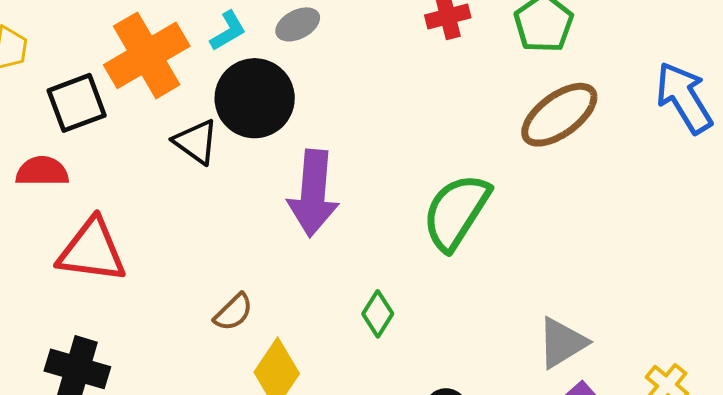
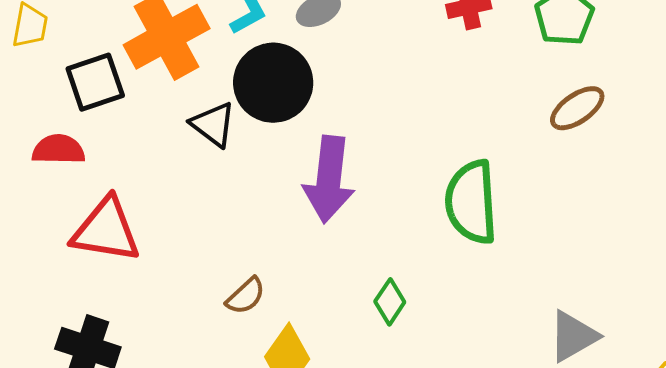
brown ellipse: (559, 115) -> (577, 108), size x0.7
green semicircle: (456, 212) -> (471, 202), turned -38

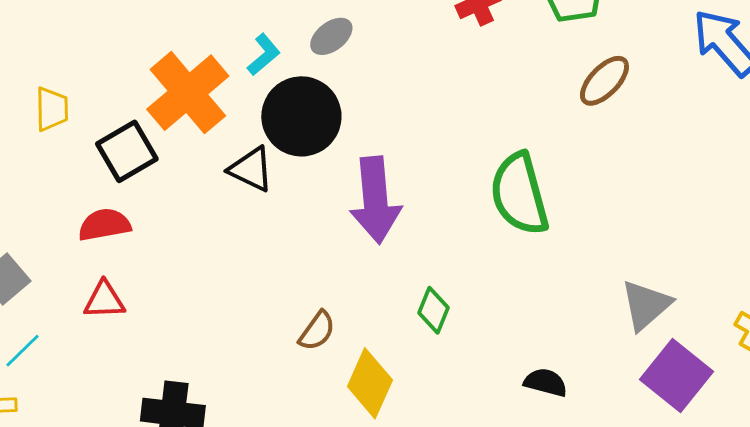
red triangle: (106, 230) -> (104, 300), moved, size x0.6
green diamond: (390, 302) -> (434, 310), moved

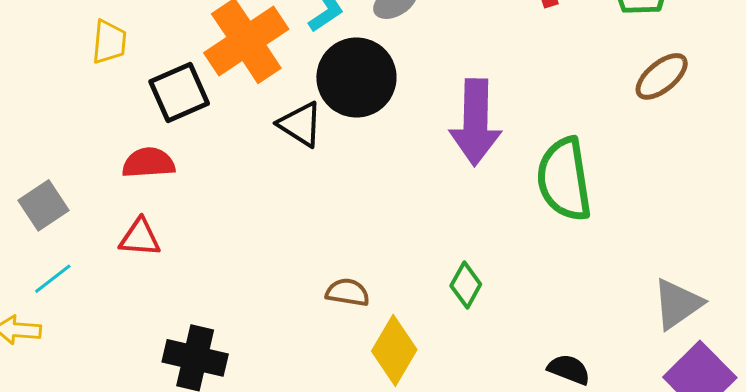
purple arrow: (375, 200) -> (476, 122), moved
brown semicircle: (317, 331) -> (348, 292), turned -123

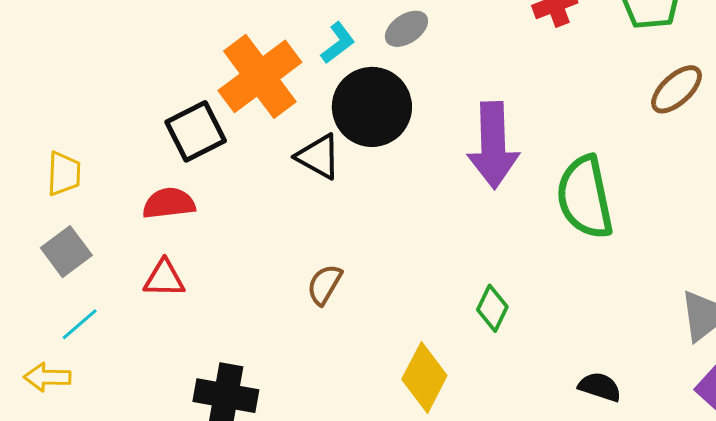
yellow trapezoid: (109, 42) -> (64, 174), moved
brown semicircle: (348, 292) -> (324, 284), moved, turned -66

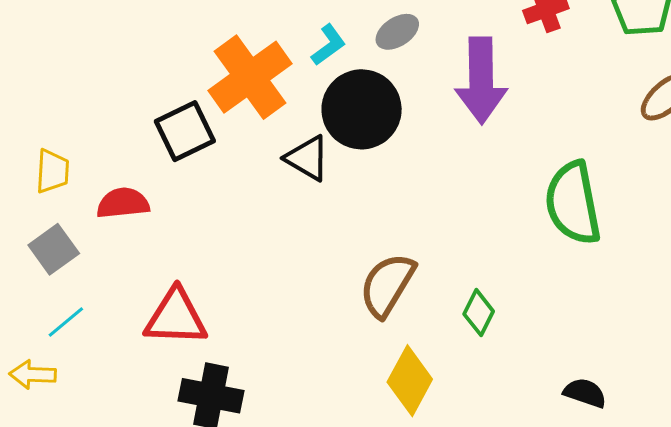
purple arrow: (493, 145) -> (481, 80), moved
red semicircle: (169, 203) -> (123, 203), moved
red triangle: (164, 279) -> (176, 317), moved, size x1.5
brown semicircle: (324, 284) -> (387, 285), moved, size x1.6

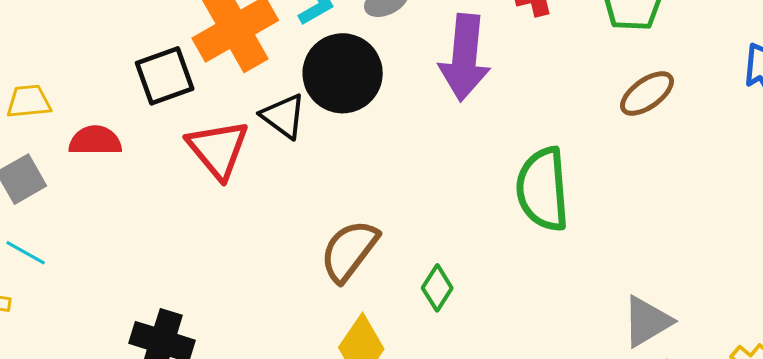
yellow trapezoid: (52, 171) -> (29, 101), turned -105
red triangle: (176, 317) -> (218, 149), moved, turned 42
cyan line: (66, 322) -> (26, 253), turned 63

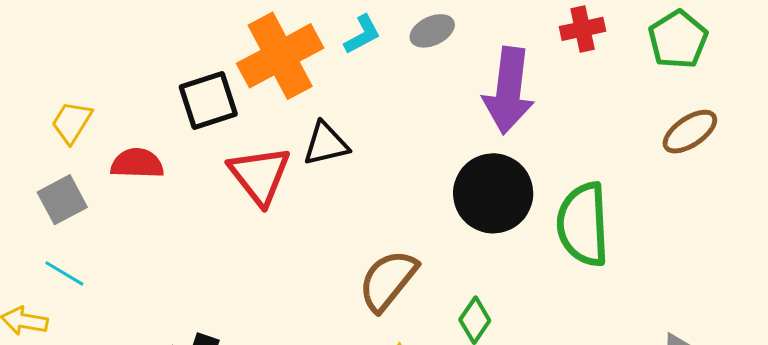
black circle: (343, 73) -> (493, 193), moved
yellow trapezoid: (29, 101) -> (72, 122), turned -54
black triangle: (283, 116) -> (326, 144), turned -51

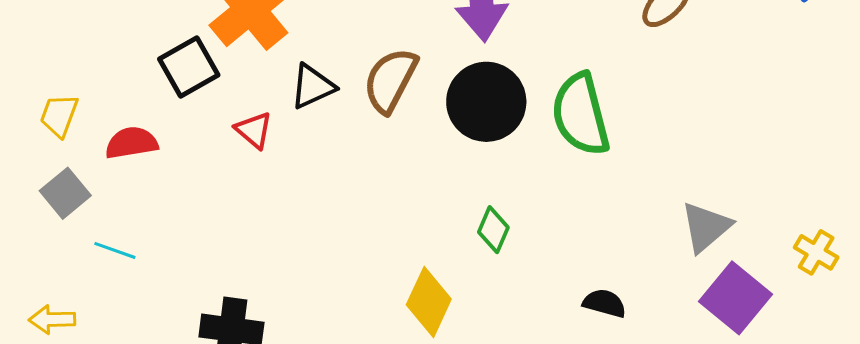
red triangle: (260, 175) -> (254, 130), size x0.6
cyan line: (64, 273) -> (115, 250), moved
brown semicircle: (388, 280) -> (390, 80), moved

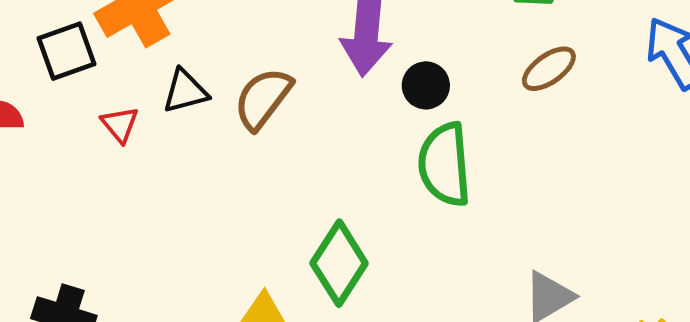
black circle: (486, 102) -> (426, 85), moved, size x0.6
green diamond: (493, 230) -> (339, 263), size x1.8

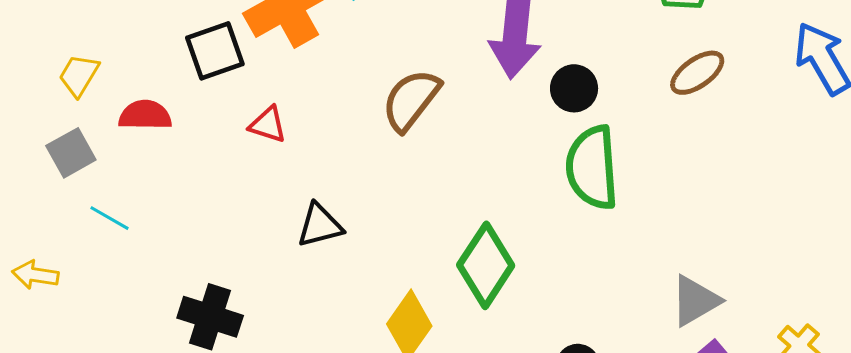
black triangle: (185, 91) -> (320, 225), moved
red triangle: (120, 124) -> (268, 125), turned -33

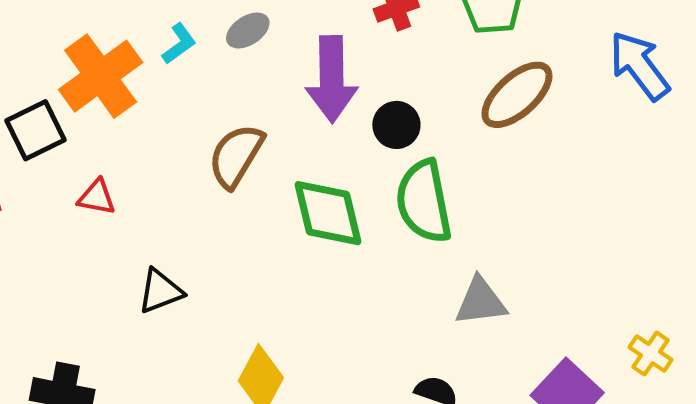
brown ellipse: (697, 73) -> (517, 95), size x1.4
green diamond: (486, 265) -> (328, 213), moved, turned -40
gray triangle: (695, 301) -> (481, 302), moved, turned 30

